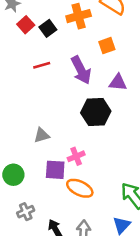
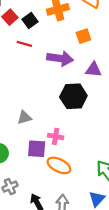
red line: (42, 65) -> (24, 44), moved, turned 32
purple arrow: (81, 70) -> (60, 58), turned -55
pink cross: (76, 156) -> (56, 136), turned 32

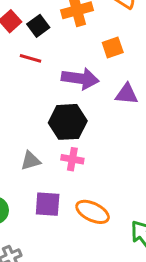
black hexagon: (73, 96) -> (68, 122), moved
pink cross: (56, 136) -> (72, 159), moved
orange ellipse: (59, 165) -> (93, 212), moved

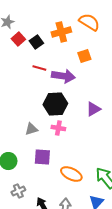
red line: (30, 58) -> (39, 68), moved
purple triangle: (127, 94) -> (93, 109), moved, turned -35
orange ellipse: (93, 212) -> (71, 174), moved

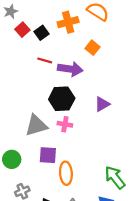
orange square: (84, 56) -> (93, 48), turned -32
gray triangle: (31, 129) -> (36, 125), size x1.6
orange ellipse: (71, 174) -> (66, 173), moved, turned 60

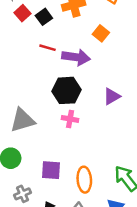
gray triangle: (36, 125) -> (22, 120), moved
purple square: (48, 155) -> (51, 170), moved
orange ellipse: (66, 173) -> (84, 180), moved

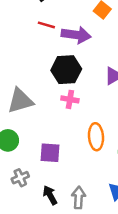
orange ellipse: (84, 180) -> (96, 137), moved

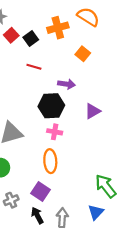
purple arrow: (76, 35) -> (67, 84), moved, size x0.7
orange ellipse: (96, 137) -> (50, 161), moved
purple square: (50, 153) -> (41, 192), moved, turned 30

